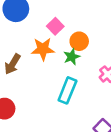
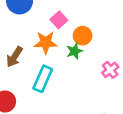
cyan rectangle: (67, 90) -> (43, 79), moved

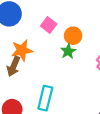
orange star: (46, 42) -> (22, 50), moved
cyan rectangle: (43, 79) -> (45, 98), moved

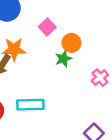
cyan rectangle: (45, 98) -> (30, 105), turned 65

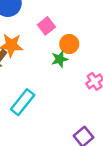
cyan rectangle: (30, 105) -> (23, 102), turned -55

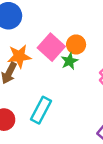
pink square: (46, 26) -> (51, 47), moved, size x1.5

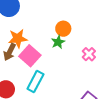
pink square: (51, 47) -> (30, 56), moved

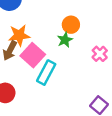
cyan rectangle: (35, 81) -> (46, 73), moved

